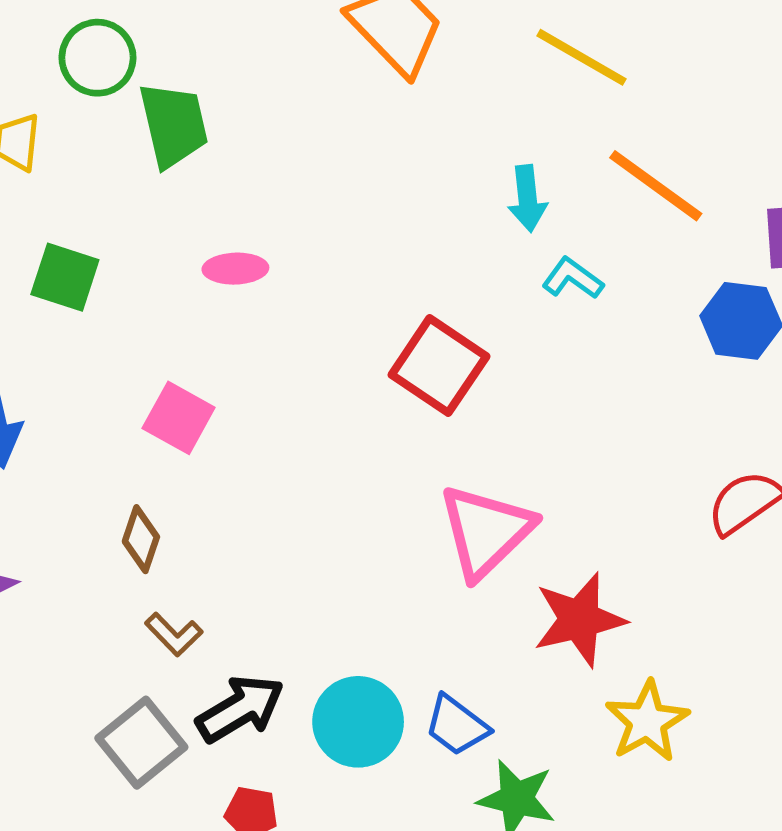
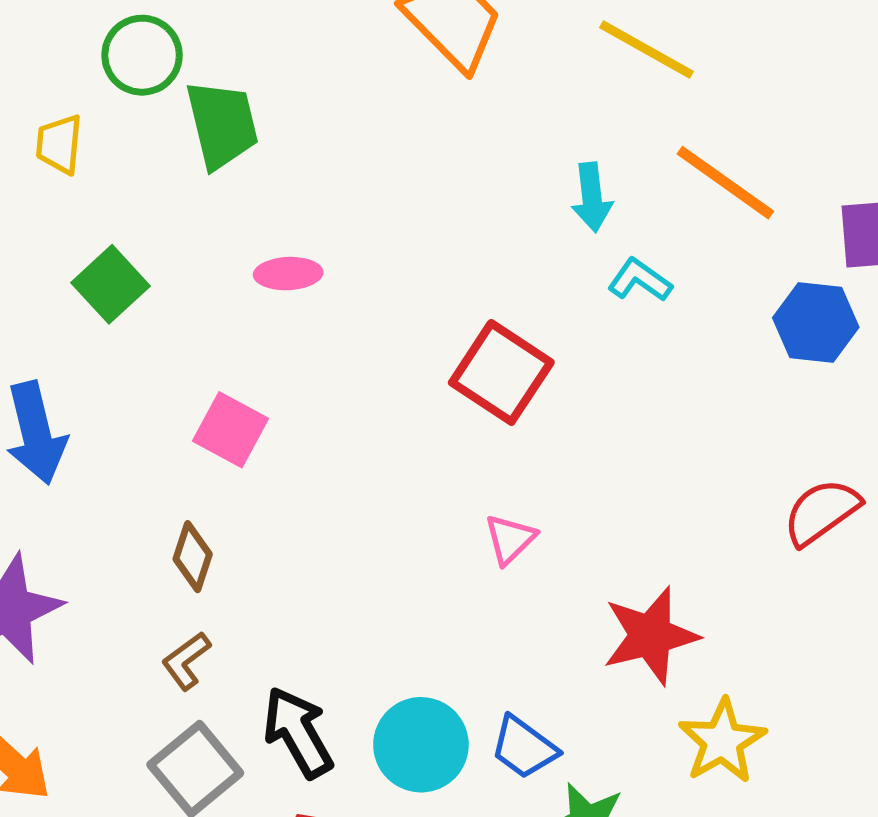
green square: (65, 277) -> (110, 284), turned 30
pink triangle: (486, 531) -> (510, 539), moved, size x0.5
brown L-shape: (174, 634) -> (186, 661), moved, turned 98
black arrow: (240, 709) -> (298, 732), turned -88

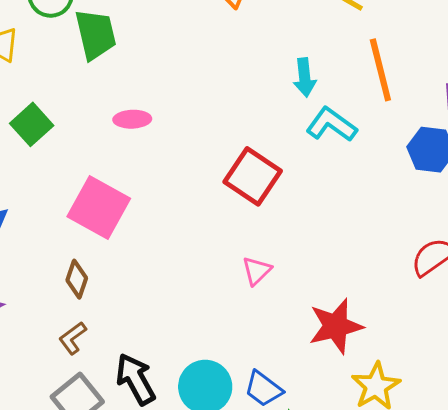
orange line: (725, 183) -> (380, 70), turned 40
cyan L-shape: (640, 280) -> (331, 125), size x1.4
pink square: (230, 430) -> (99, 207), size x1.5

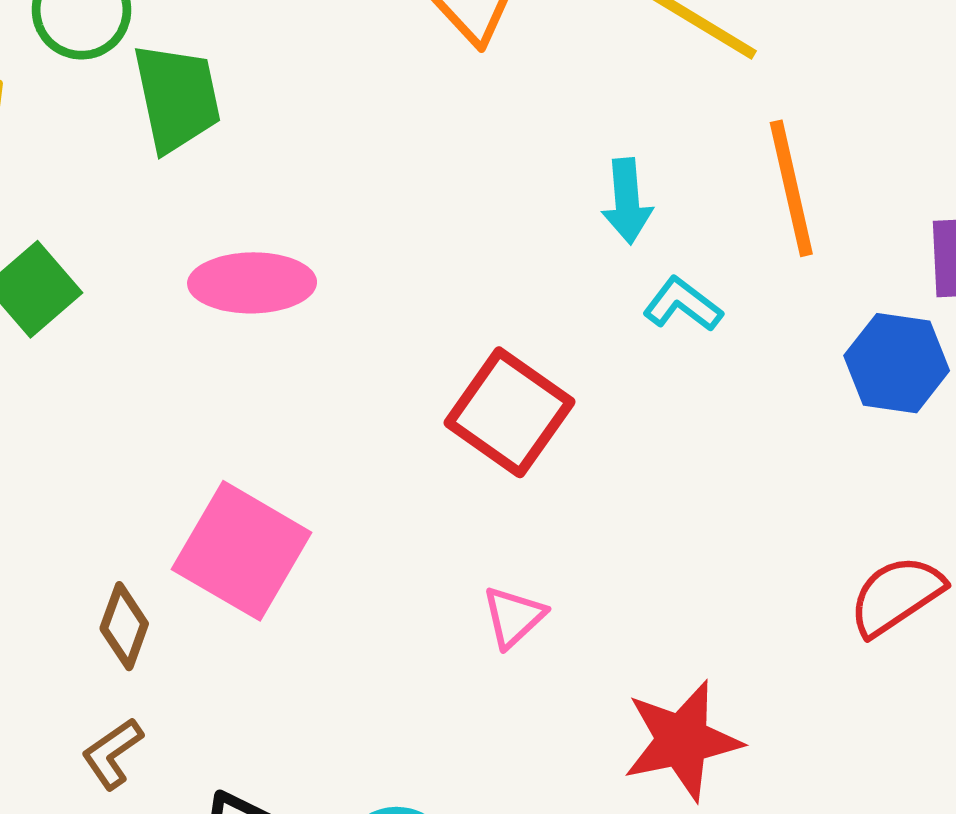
pink ellipse: (132, 119) -> (252, 283), size x1.5
cyan L-shape: (331, 125) -> (683, 304), size x0.7
pink square: (99, 207) -> (242, 551), moved

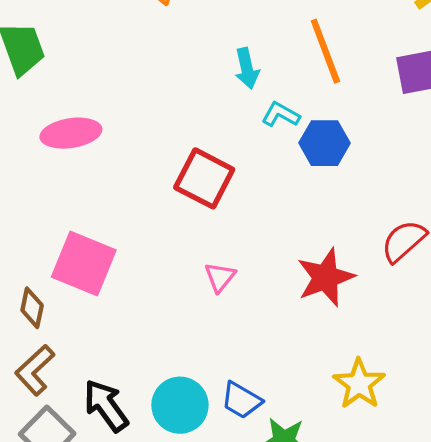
blue hexagon: (897, 363) -> (324, 143), moved
red star: (682, 741) -> (326, 277), moved
brown L-shape: (112, 753) -> (35, 370), size x1.4

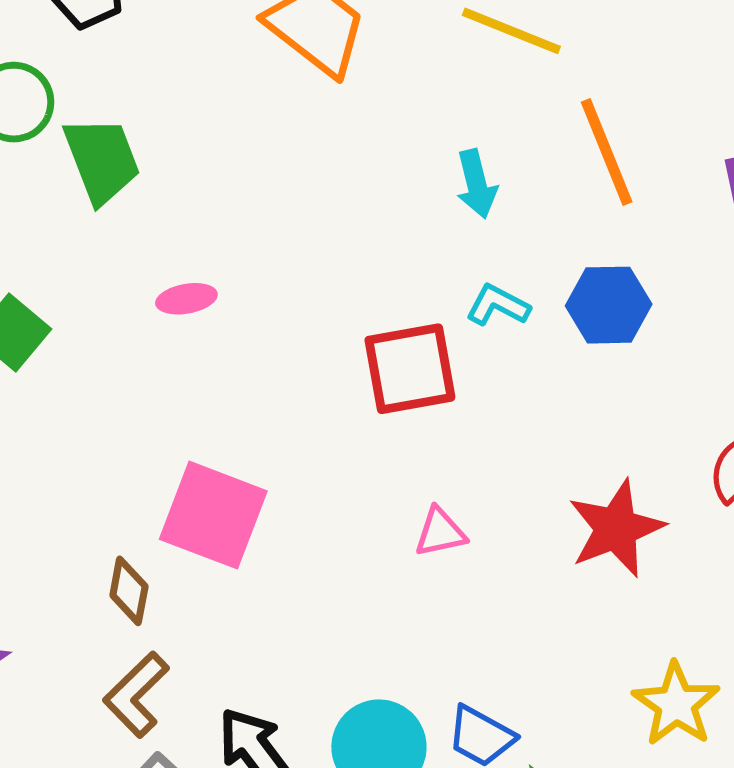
cyan L-shape: (281, 115) -> (498, 305), moved
pink ellipse: (71, 133) -> (186, 299), size x0.6
red square: (204, 178) -> (410, 369), turned -36
pink triangle: (220, 277) -> (440, 532), turned 40

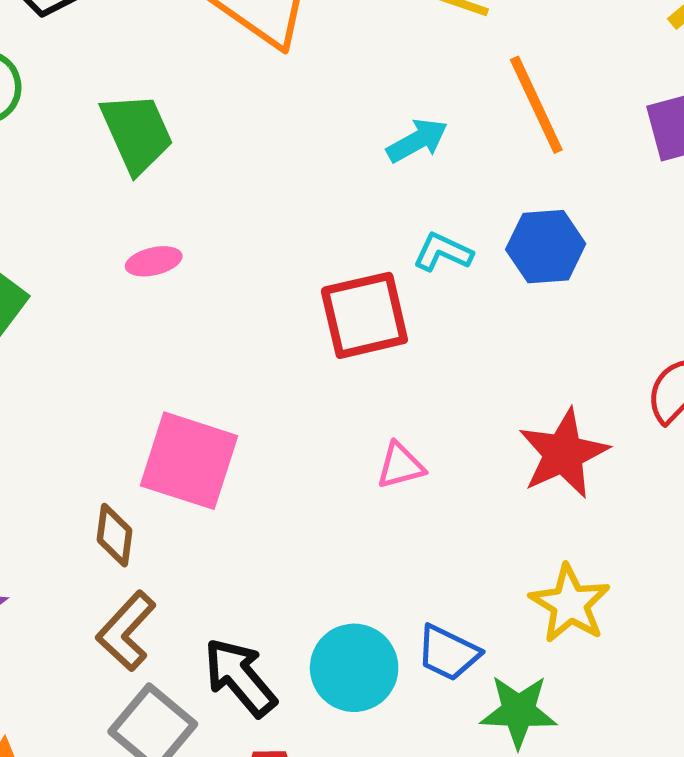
green trapezoid: (102, 160) -> (137, 133), moved
cyan arrow: (477, 184) -> (417, 141), turned -102
yellow star: (676, 704) -> (570, 604), moved

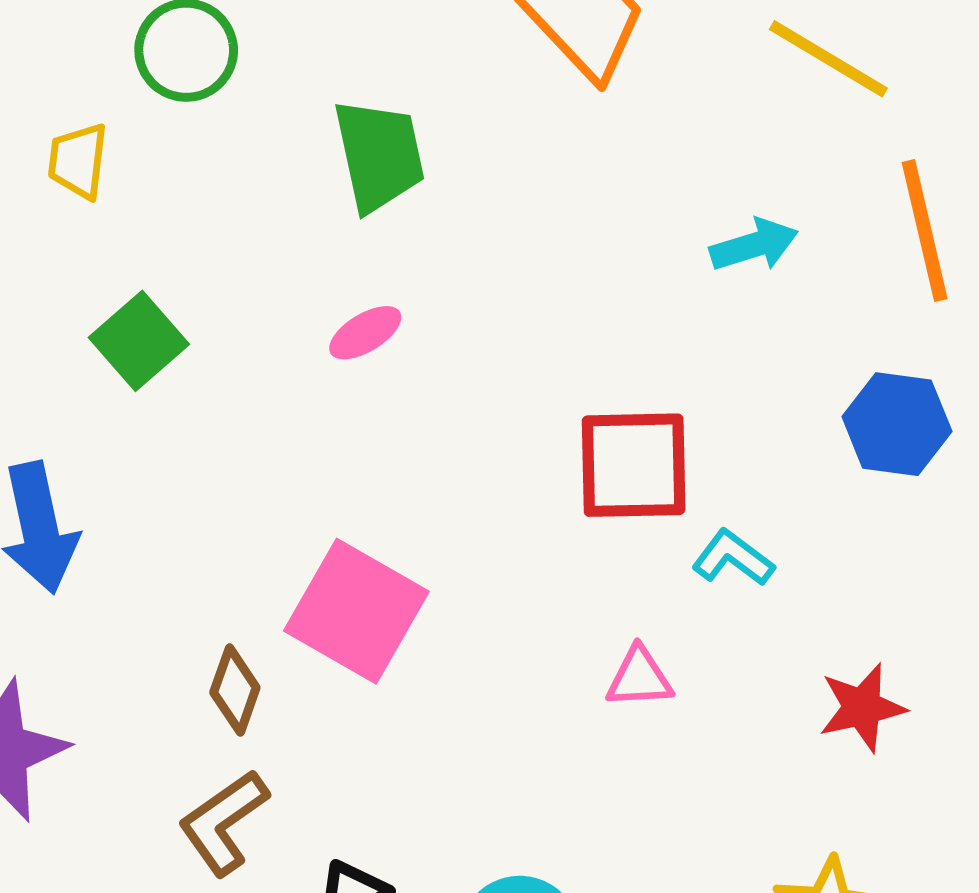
cyan L-shape: (443, 252) -> (733, 558), moved
pink ellipse: (154, 261) -> (365, 333), turned -30
red star: (563, 454) -> (862, 708), size x0.7

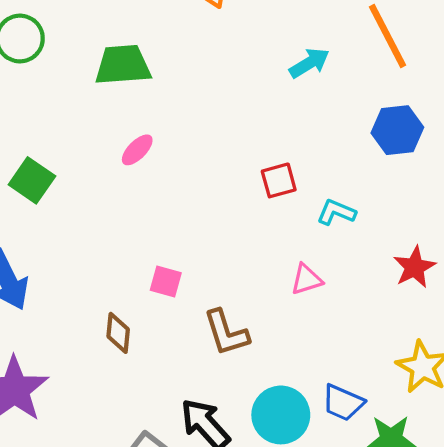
green trapezoid: (379, 155) -> (123, 65), turned -68
red square: (634, 465) -> (279, 180), size x0.6
pink square: (356, 611) -> (166, 282), size x0.5
brown L-shape: (224, 822) -> (226, 333), moved, turned -58

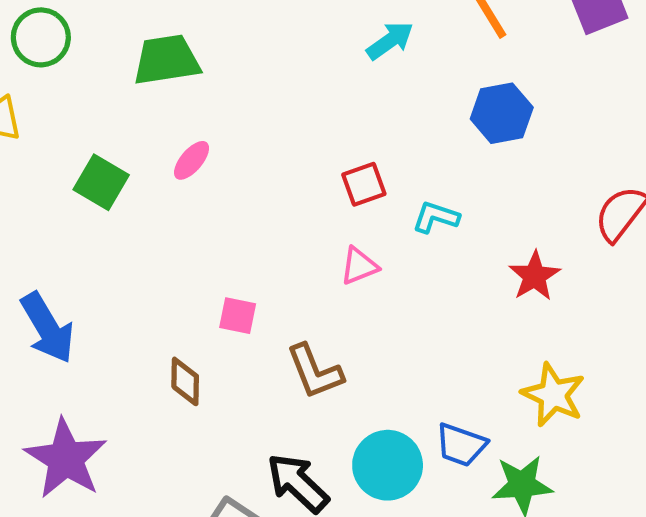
green square: (32, 180) -> (101, 182), moved
pink triangle: (306, 279) -> (359, 266), moved

